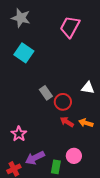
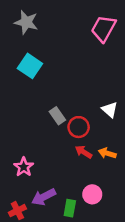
pink trapezoid: (70, 27) -> (103, 29), moved
white triangle: (88, 88) -> (110, 110), turned 32

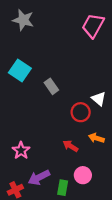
cyan square: (30, 66) -> (20, 71), moved
gray rectangle: (57, 116) -> (51, 86), moved
red circle: (79, 127) -> (81, 112), moved
red arrow: (84, 152) -> (70, 146), moved

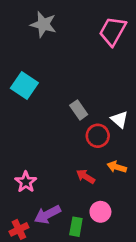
gray star: (23, 20) -> (43, 24), moved
gray rectangle: (51, 86) -> (79, 110), moved

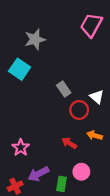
gray star: (43, 24) -> (35, 39), moved, turned -30

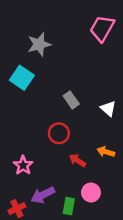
red circle: (79, 110) -> (59, 133), moved

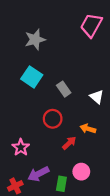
cyan square: (22, 78) -> (32, 77), moved
orange arrow: (106, 152) -> (88, 129), moved
red arrow: (77, 160) -> (69, 143), turned 104

